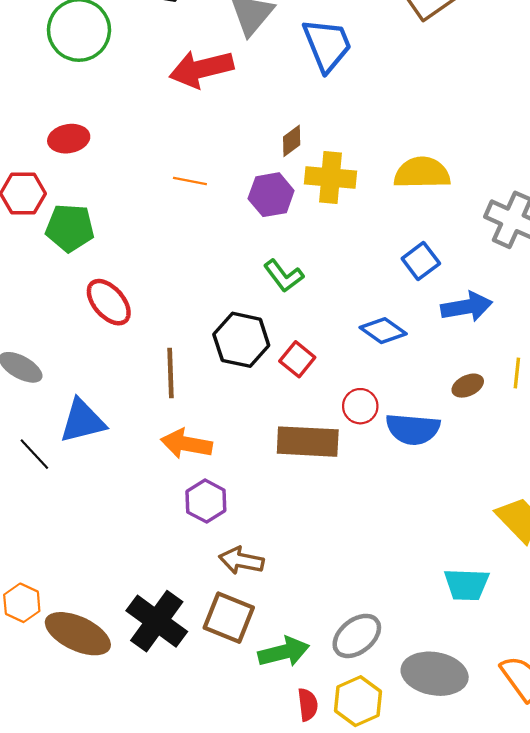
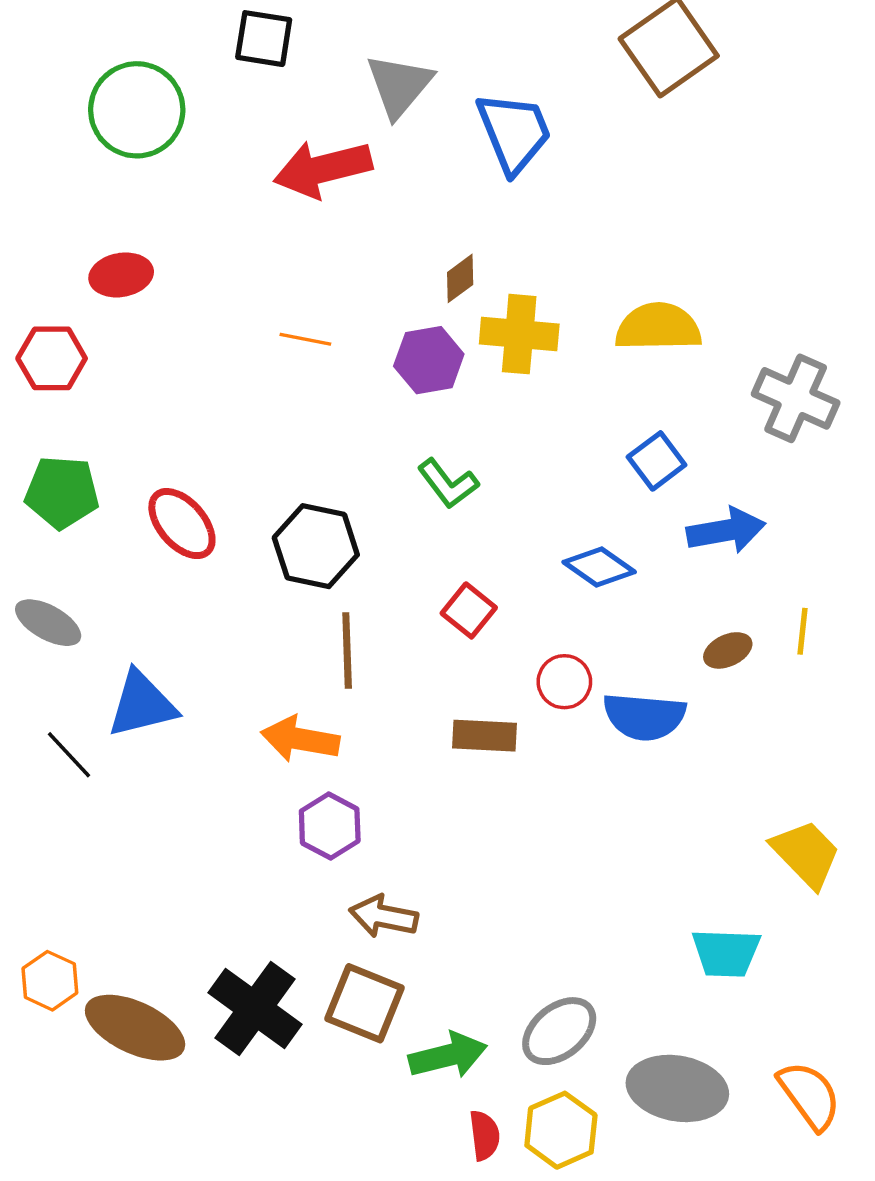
green pentagon: (70, 228) -> (62, 492), moved
black hexagon: (241, 340) -> (316, 546), moved
brown line: (170, 373) -> (347, 650), moved
brown rectangle: (308, 442) -> (484, 736), size x0.7

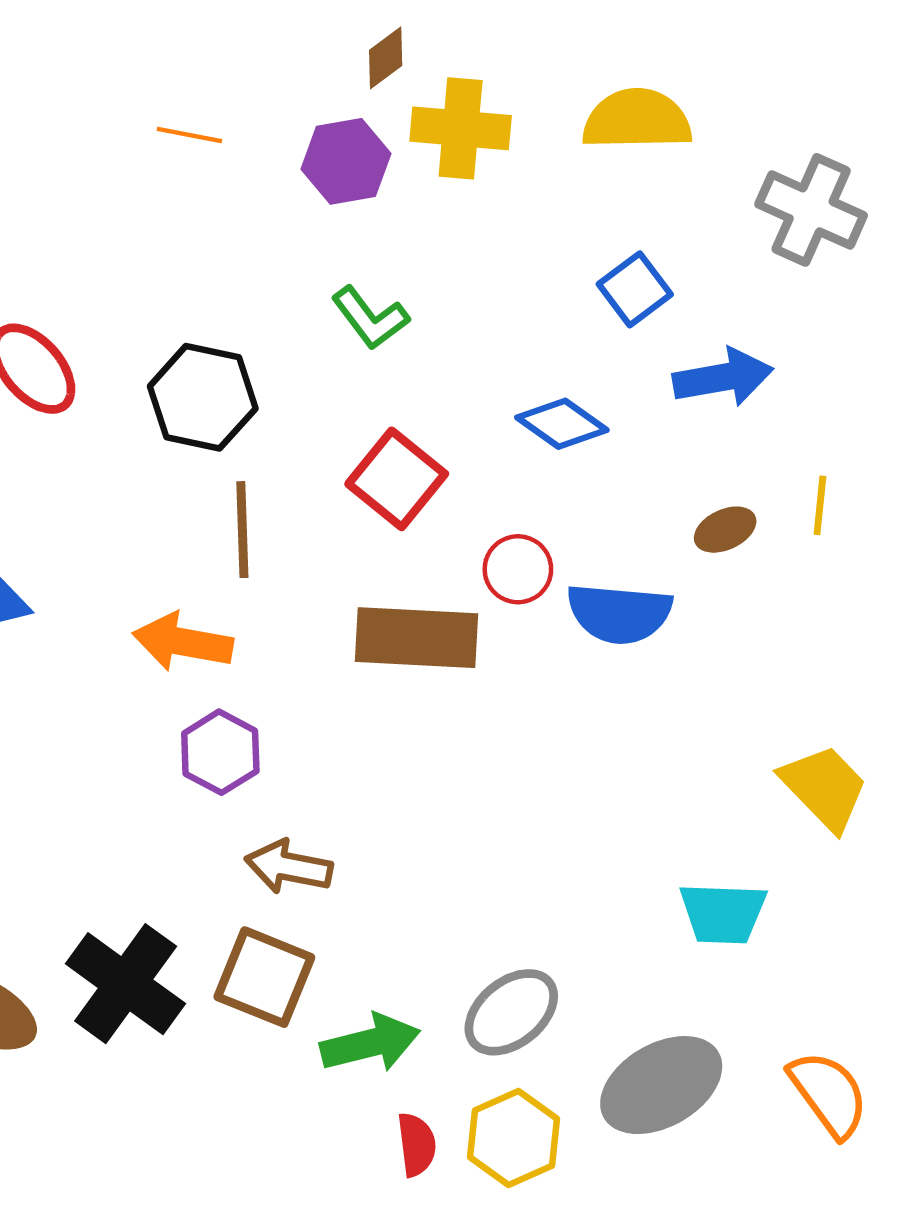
red square: (469, 610) -> (397, 479), size x1.4
brown rectangle: (484, 736) -> (417, 638), size x1.5
gray ellipse: (677, 1088) -> (661, 1085), turned -40

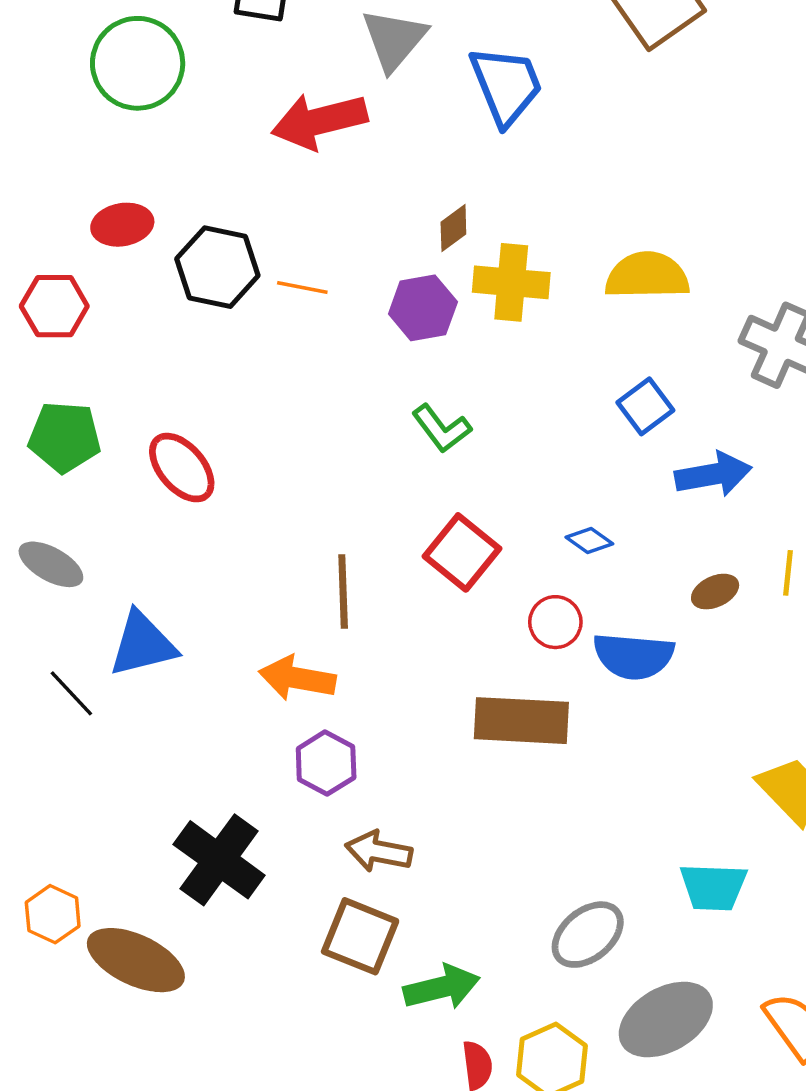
black hexagon: (203, 397) -> (217, 267), moved
blue diamond: (562, 424) -> (589, 541), moved, size x0.7
brown rectangle: (417, 638) -> (521, 721), moved
black cross: (126, 984) -> (219, 860), moved
gray ellipse: (511, 1012) -> (588, 935), moved

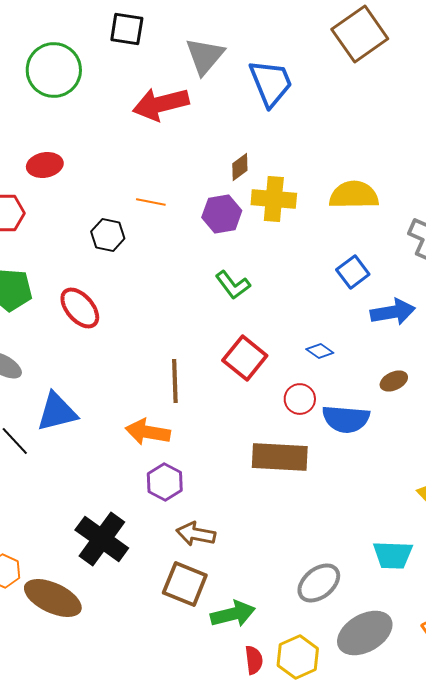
black hexagon: (217, 267) -> (108, 235), moved, size x0.7

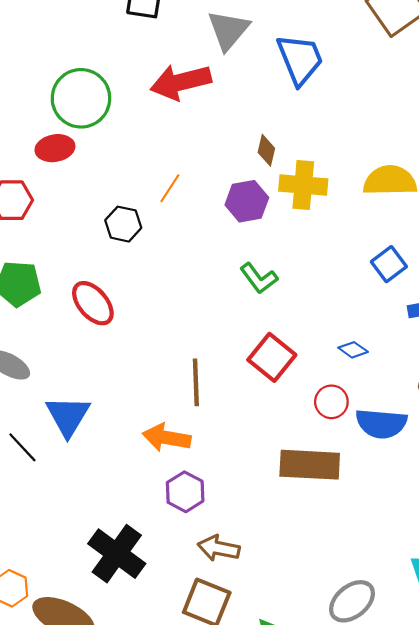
green circle: (54, 70) -> (81, 98), moved
brown diamond: (240, 167) -> (266, 150), turned -40
orange line: (151, 202) -> (170, 188), turned -68
blue triangle: (57, 412) -> (68, 416), turned -45

